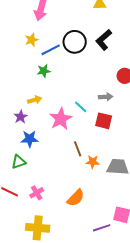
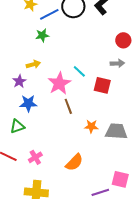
gray arrow: (106, 97) -> (117, 63), moved
brown line: (78, 149) -> (68, 106), moved

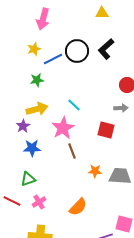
green star: (42, 35) -> (37, 80), moved
yellow arrow: (33, 64) -> (37, 109), size x1.5
cyan line: (79, 71) -> (74, 105), moved
green triangle: (17, 126) -> (28, 179), moved

